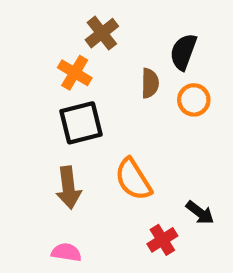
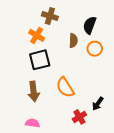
brown cross: (102, 33) -> (50, 16), turned -35
black arrow: (200, 213) -> (98, 104), turned 88

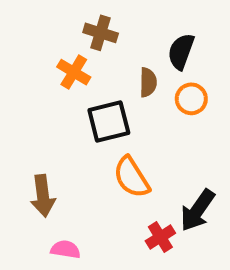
black square: (40, 60) -> (109, 122), moved
brown arrow: (34, 91) -> (43, 196), moved
black arrow: (98, 104) -> (197, 210), size x1.5

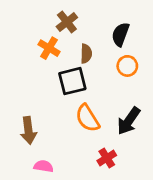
brown cross: (101, 33) -> (67, 22), turned 35
brown semicircle: (148, 82) -> (86, 54), moved
black arrow: (197, 210) -> (129, 121), moved

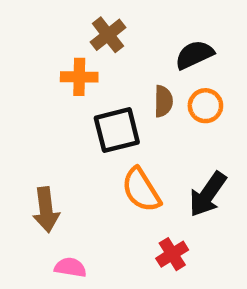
black semicircle: (120, 34) -> (194, 55), turned 45
orange cross: (49, 48) -> (79, 77), turned -30
brown semicircle: (86, 54) -> (163, 101), moved

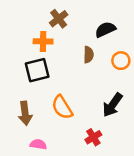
orange circle: (205, 106) -> (121, 61), moved
black square: (117, 130) -> (37, 70), moved
orange semicircle: (141, 190) -> (62, 107), moved

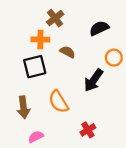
brown semicircle: (89, 55) -> (68, 52), moved, turned -63
black arrow: (112, 105) -> (94, 80), moved
pink semicircle: (38, 144) -> (36, 137), turned -35

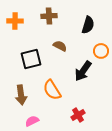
brown cross: (55, 18) -> (49, 16), turned 35
black semicircle: (99, 28) -> (88, 25), turned 132
orange cross: (40, 40) -> (15, 21), moved

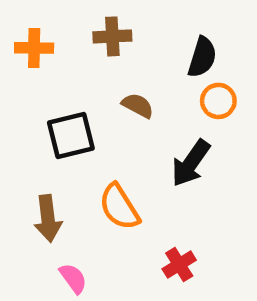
orange circle: (101, 51) -> (218, 101), moved
pink semicircle: (32, 121) -> (73, 278), turned 80

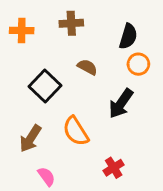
black square: (71, 135) -> (45, 86), turned -32
brown arrow: (48, 218) -> (30, 139), turned 40

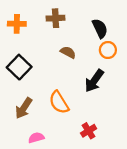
black semicircle: (128, 36) -> (100, 28), turned -42
black square: (45, 86) -> (19, 67), moved
pink semicircle: (46, 176) -> (36, 138), turned -70

